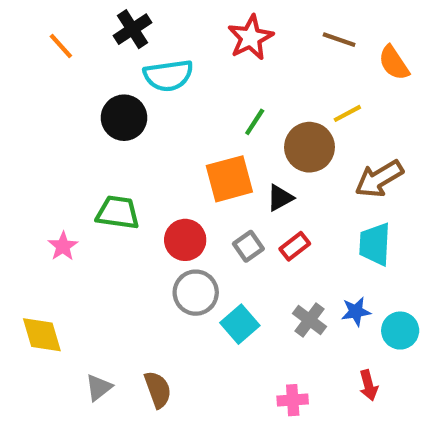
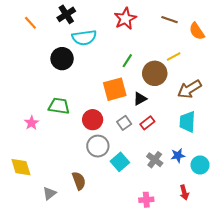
brown semicircle: (158, 390) -> (79, 181), moved

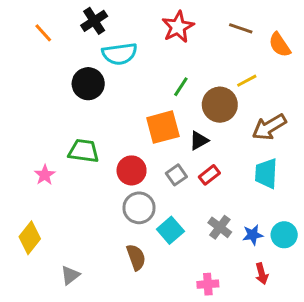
blue star: (178, 156) -> (253, 235), moved
yellow diamond: (21, 167) -> (30, 238), turned 55
brown semicircle: (79, 181) -> (136, 257), moved

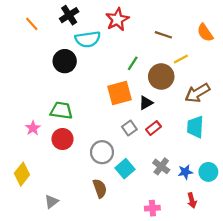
red star: (178, 27) -> (117, 19), moved
brown line: (241, 28) -> (163, 35), moved
red circle: (132, 170) -> (62, 139), moved

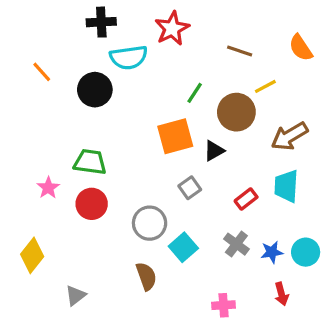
black cross: (69, 15) -> (101, 22), turned 30
orange line: (32, 24) -> (42, 72), moved
red rectangle: (154, 128) -> (246, 199), moved

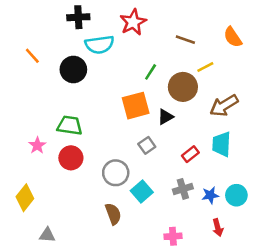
gray cross: (236, 244) -> (183, 189), turned 36
gray triangle: (76, 296) -> (47, 235), moved, turned 42

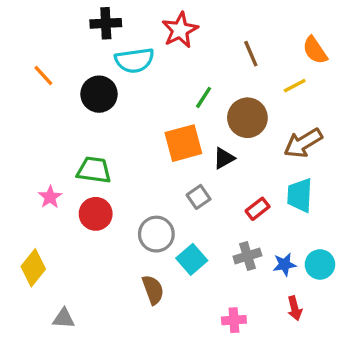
brown line: (185, 40) -> (251, 54), turned 48
yellow line: (205, 67) -> (295, 86), moved

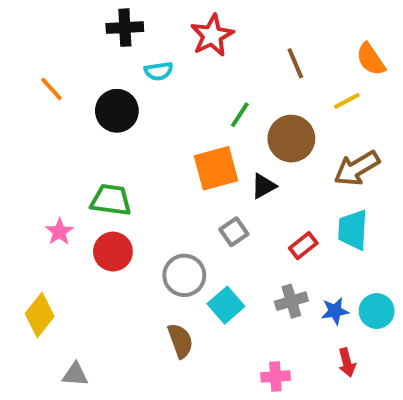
cyan semicircle: (134, 60) -> (159, 71), size x0.6

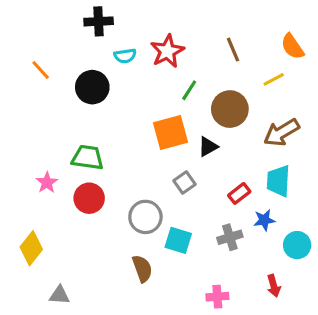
red star: (212, 35) -> (167, 51), moved
cyan square: (226, 305) -> (178, 240), turned -32
blue star: (335, 311) -> (264, 220), moved

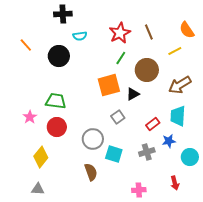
red star: (167, 51) -> (120, 33), moved
yellow diamond: (31, 248) -> (41, 157), moved

